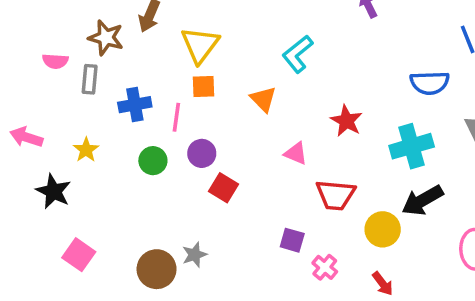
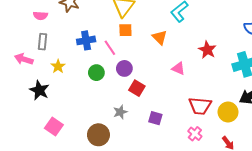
gray rectangle: (90, 79) -> (42, 42), moved
pink line: (176, 117) -> (110, 48), turned -42
red trapezoid: (336, 195) -> (200, 106), moved
purple square: (292, 240) -> (155, 118), moved
gray star: (195, 255) -> (120, 112), moved

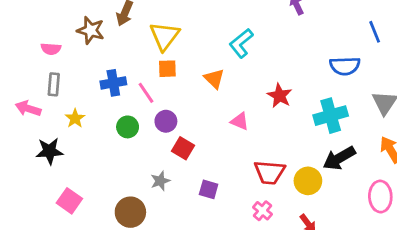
black star: (39, 90) -> (49, 151), turned -30

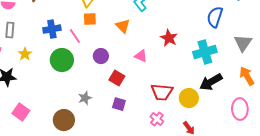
blue semicircle: (345, 66) -> (215, 17), turned 110
purple circle: (166, 121) -> (101, 56), moved
green circle: (128, 127) -> (62, 60), size x1.5
red square: (183, 148) -> (117, 78), moved

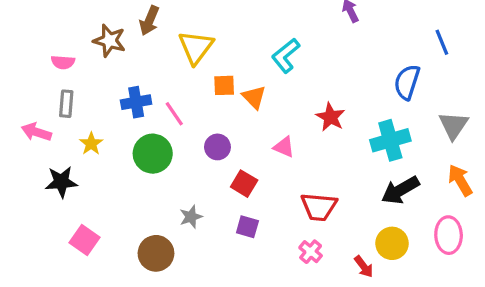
orange square: (90, 19) -> (224, 85), moved
yellow circle: (189, 98) -> (392, 243), moved

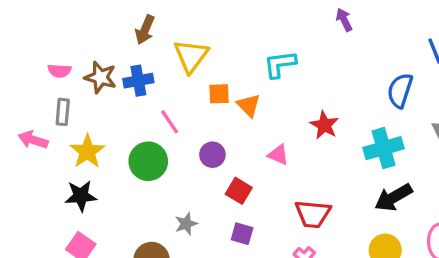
brown star: (109, 41) -> (101, 77), moved
cyan L-shape: (286, 56) -> (280, 64), turned 32
blue cross: (136, 102) -> (138, 81), moved
yellow star: (91, 144) -> (87, 151), size x1.5
black star: (61, 182) -> (81, 196), moved

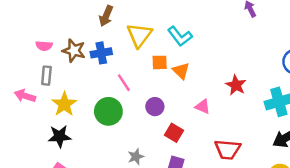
cyan L-shape: (280, 64) -> (180, 36), moved, turned -120

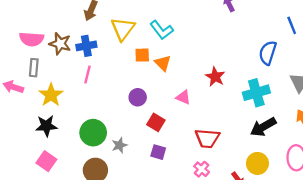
pink semicircle: (44, 46) -> (32, 39), size x1.5
pink line: (124, 83) -> (87, 74), moved, turned 48
green circle: (108, 111) -> (93, 133), moved

